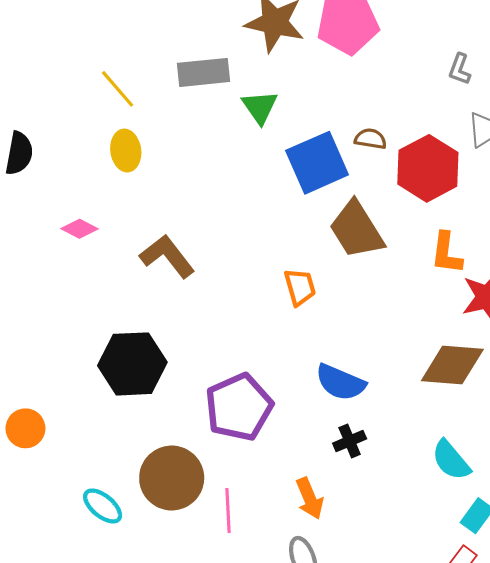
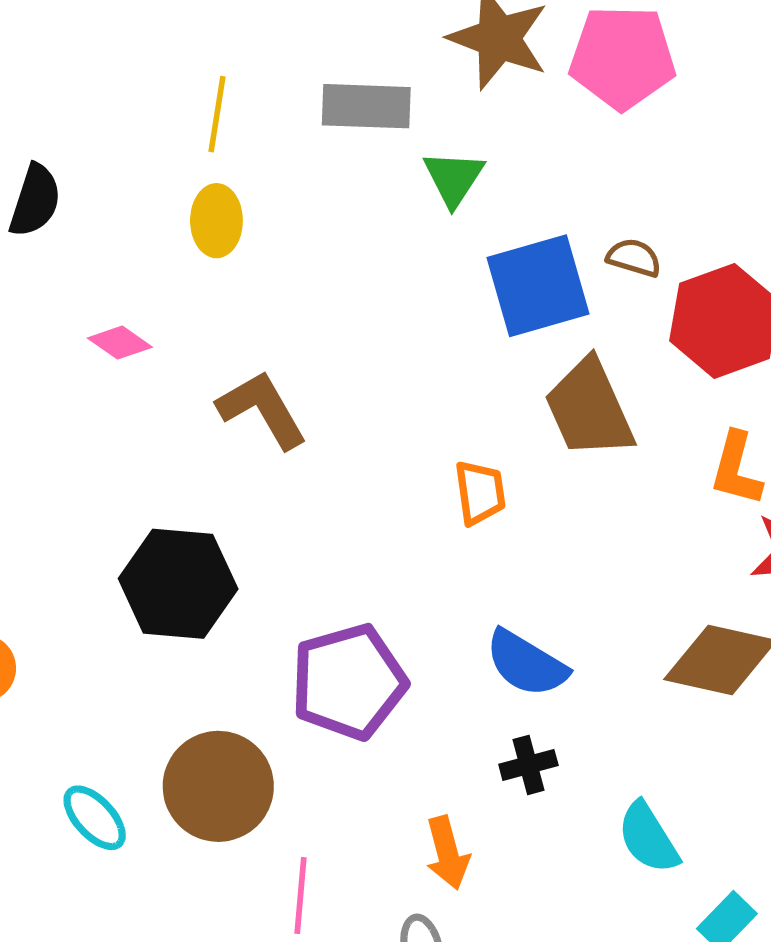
yellow line: (118, 89) -> (217, 114), turned 42
cyan semicircle: (451, 460) -> (648, 838), moved
pink line: (228, 511) -> (300, 895), moved

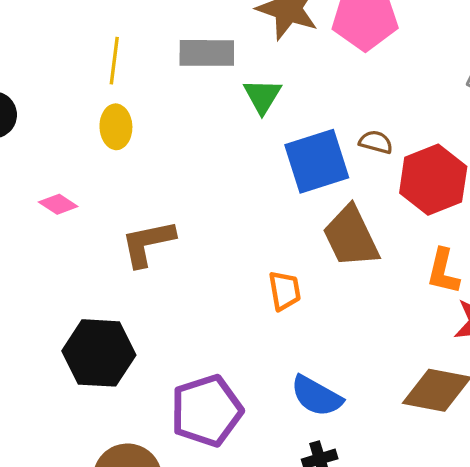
brown L-shape: (262, 410) -> (148, 243), turned -70

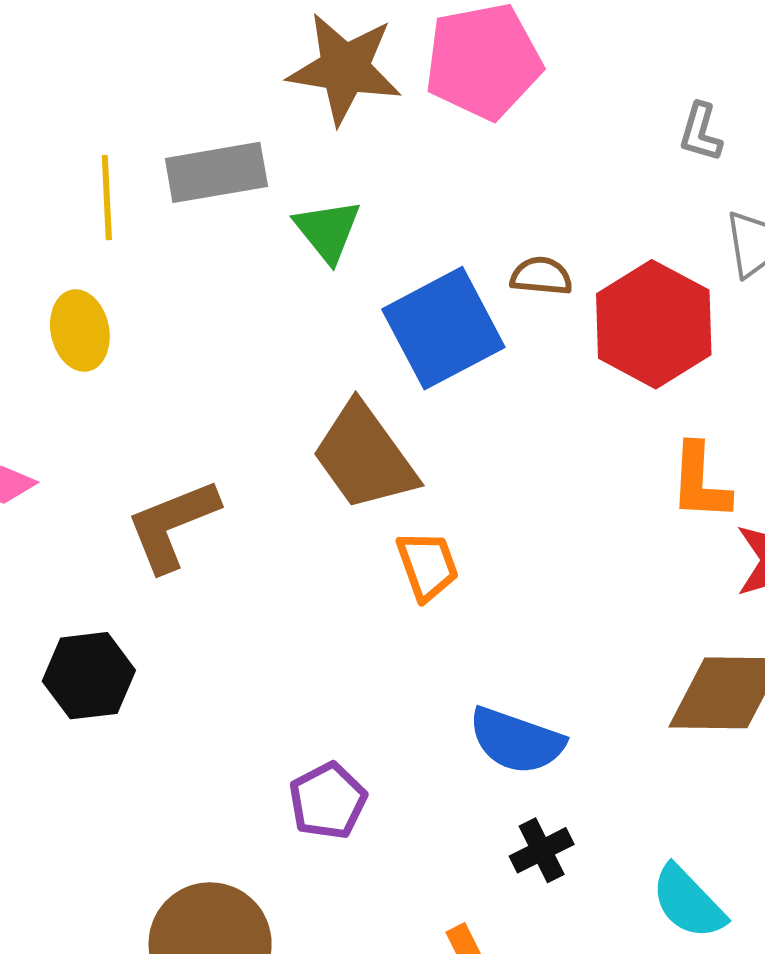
yellow line: (114, 61) -> (107, 198), moved
brown trapezoid: (351, 237) -> (364, 457), moved
black hexagon: (99, 353) -> (89, 676), moved, size x0.7
purple pentagon: (206, 411) -> (328, 801), size x0.6

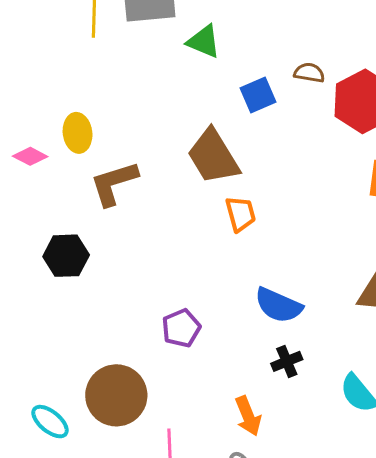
green triangle: (328, 231) -> (204, 41), turned -33
blue square: (443, 328) -> (258, 95), size x0.6
yellow ellipse: (80, 331) -> (78, 133), moved

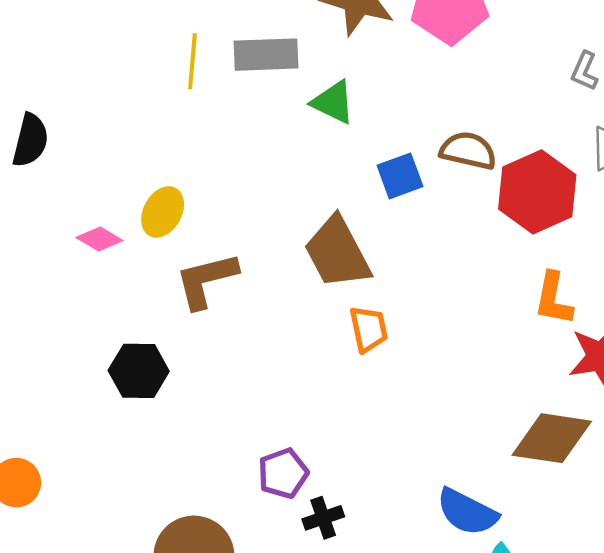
brown semicircle: (309, 73) -> (468, 151), size x1.4
yellow ellipse: (78, 133) -> (163, 212), turned 33
blue semicircle: (278, 305) -> (467, 512), moved
black cross: (287, 361) -> (323, 518), moved

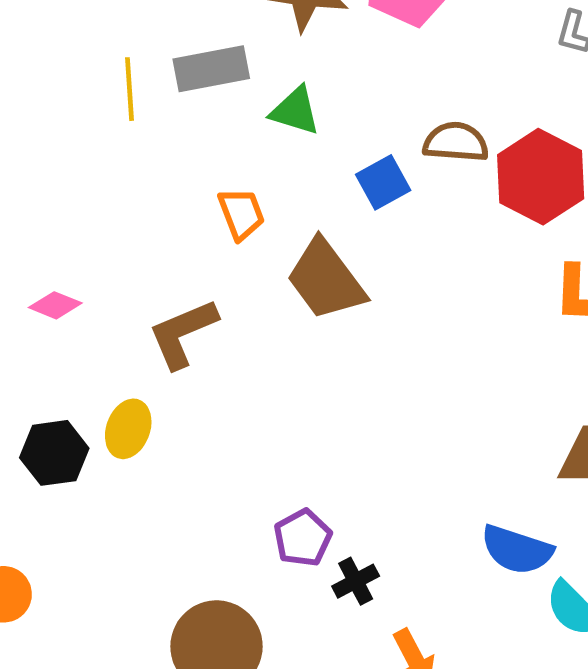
yellow ellipse: (163, 212) -> (128, 429), moved
orange trapezoid: (369, 329) -> (241, 214), moved
black hexagon: (139, 371) -> (54, 453), moved

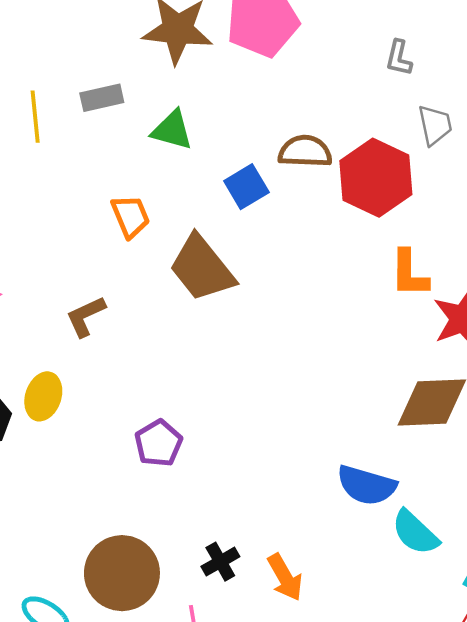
gray rectangle: (211, 69) -> (102, 98), size x0.7
brown L-shape: (183, 333) -> (86, 316), size x0.7
purple pentagon: (303, 538) -> (158, 443), moved
black cross: (356, 581) -> (220, 562), moved

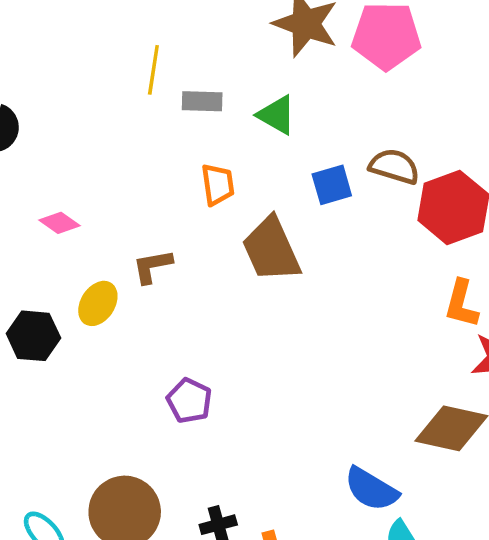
gray rectangle: (102, 98) -> (202, 101), moved
yellow ellipse: (43, 396) -> (98, 303), moved
purple pentagon: (158, 443) -> (189, 401), turned -30

